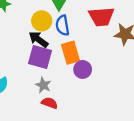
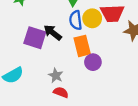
yellow circle: (42, 21) -> (92, 18), moved
purple square: (40, 57) -> (35, 38), moved

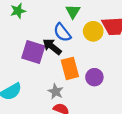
blue semicircle: (76, 20) -> (62, 32), moved, turned -30
orange rectangle: (82, 46) -> (70, 68), moved

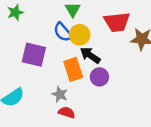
yellow circle: (93, 31) -> (80, 35), moved
black arrow: (52, 47) -> (90, 55), moved

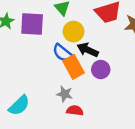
blue semicircle: (63, 32) -> (63, 53), moved
purple square: (34, 55) -> (32, 24), moved

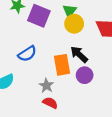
yellow circle: (74, 32) -> (74, 24), moved
blue semicircle: (63, 53) -> (27, 54), moved, turned -90

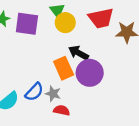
blue semicircle: (27, 54) -> (34, 92), moved
purple circle: (85, 75) -> (90, 73), size x1.5

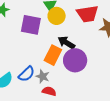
purple square: (27, 24) -> (31, 25), moved
orange rectangle: (64, 68) -> (53, 55), turned 48

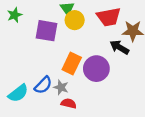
black arrow: (66, 43) -> (119, 47), moved

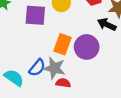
gray star: (61, 87) -> (54, 68), size x1.5
cyan semicircle: (18, 93) -> (14, 78), turned -102

